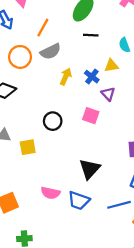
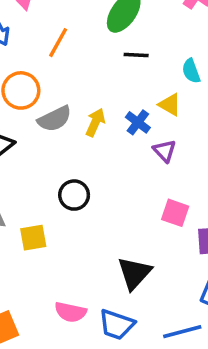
gray semicircle: (50, 52) -> (55, 119), moved
yellow triangle: (111, 66) -> (170, 105), turned 40
pink square: (91, 116) -> (175, 213), moved

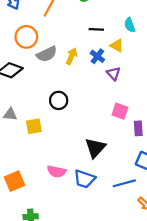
black line: (136, 55) -> (96, 29), moved

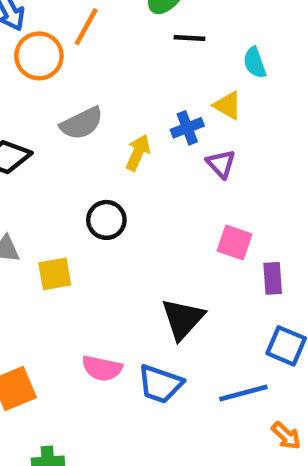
black line: (96, 29) -> (190, 38), moved
orange circle: (26, 37) -> (39, 56), moved
yellow arrow: (72, 56) -> (138, 153), moved
blue cross: (97, 56) -> (187, 128), turned 32

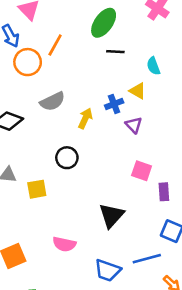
blue trapezoid: (160, 384) -> (108, 270), moved

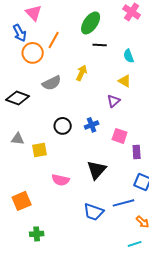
yellow triangle: (138, 91) -> (125, 81), moved
blue cross: (114, 104) -> (92, 125), moved
yellow arrow: (85, 118) -> (82, 73), moved
purple triangle: (134, 125) -> (114, 101), turned 32
pink semicircle: (64, 244) -> (61, 180), moved

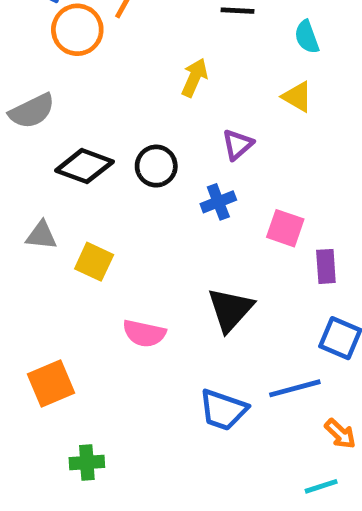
gray semicircle: (52, 83) -> (32, 111), moved
black diamond: (18, 98) -> (84, 166), moved
purple triangle: (114, 101) -> (237, 145), moved
black circle: (63, 126) -> (156, 166), moved
yellow square: (40, 150) -> (94, 262), turned 35

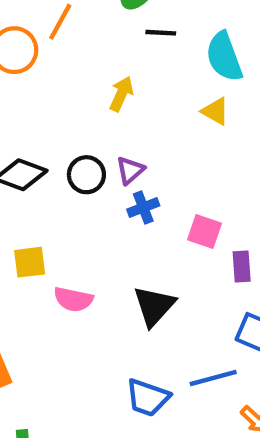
cyan semicircle: (307, 37) -> (224, 57), size x1.6
purple triangle: (237, 145) -> (130, 170), moved
yellow square: (94, 262) -> (30, 262), turned -32
pink semicircle: (144, 333) -> (73, 299), moved

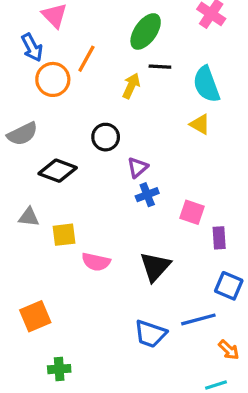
yellow arrow: (121, 94) -> (131, 86), moved
black circle: (86, 175) -> (106, 137), moved

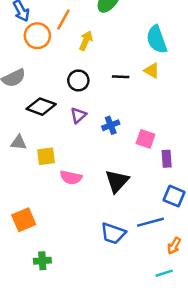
black line: (160, 67) -> (121, 77), moved
yellow arrow: (131, 86) -> (86, 41), moved
purple triangle: (138, 167) -> (78, 115), moved
orange arrow: (229, 350) -> (174, 246), turned 77

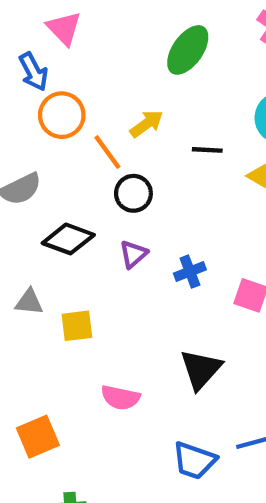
orange line: (63, 20) -> (107, 152), moved, turned -65
yellow arrow: (86, 41) -> (146, 124), turned 30
black line: (121, 77) -> (207, 150), moved
pink semicircle: (71, 177) -> (120, 398), moved

